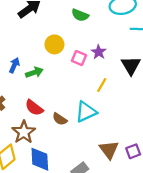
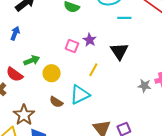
yellow circle: (54, 44) -> (52, 73), moved
blue arrow: (14, 65) -> (15, 33), moved
red semicircle: (34, 108) -> (15, 74), moved

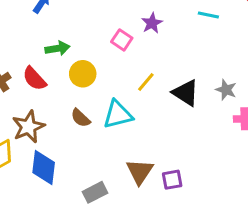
purple star: (90, 40) -> (152, 23), moved
black triangle: (119, 51) -> (186, 93), moved, turned -36
red semicircle: (15, 74) -> (34, 79), moved
gray star: (144, 86) -> (226, 90), moved

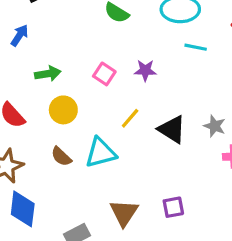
purple star: (152, 23) -> (145, 70), moved, turned 30
green arrow: (57, 48) -> (48, 74), moved
purple square: (172, 180) -> (173, 207), moved

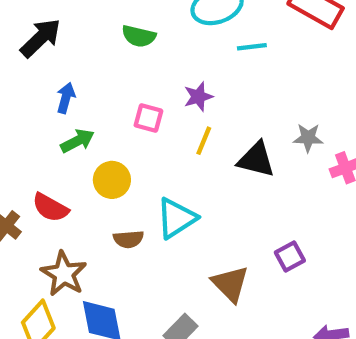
blue arrow: (19, 35) -> (66, 98), moved
yellow line: (130, 118) -> (204, 141), moved
brown semicircle: (61, 156) -> (128, 239), turned -30

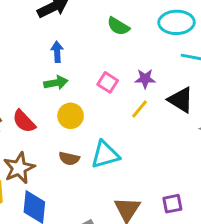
blue arrow: (66, 98) -> (57, 52), turned -36
black triangle: (256, 160) -> (181, 100), moved

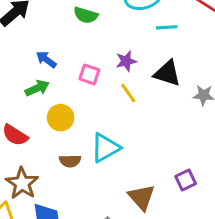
blue arrow: (57, 52) -> (46, 59), moved, turned -36
yellow line: (139, 109) -> (128, 93), turned -60

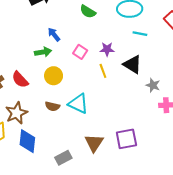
cyan triangle: (105, 148) -> (78, 104), turned 40
purple square: (186, 180) -> (126, 139), size x1.5

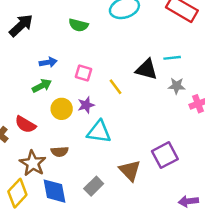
blue arrow: (54, 34) -> (48, 62), turned 136
cyan line: (140, 34) -> (172, 58), moved
purple star: (107, 49) -> (86, 105), moved
brown semicircle: (52, 106) -> (60, 152), moved
gray rectangle: (63, 158) -> (94, 186), moved

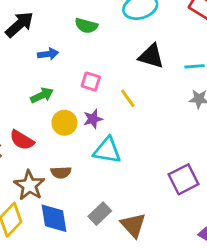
blue arrow: (48, 62) -> (48, 54), moved
black triangle: (147, 69) -> (151, 56), moved
brown triangle: (130, 170) -> (133, 225), moved

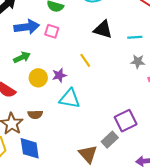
blue arrow: (48, 54) -> (27, 27), size x1.6
pink square: (91, 82) -> (52, 31), moved
gray rectangle: (100, 214) -> (110, 140), moved

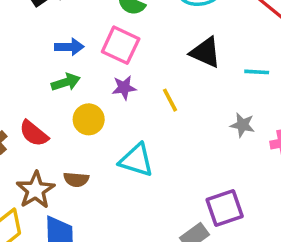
blue arrow: (27, 27) -> (69, 47), moved, size x0.7
pink square: (52, 31) -> (121, 45), size x1.5
gray star: (138, 62) -> (242, 125), moved
purple star: (59, 75) -> (124, 88), moved

